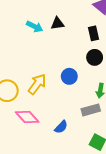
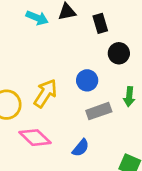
black rectangle: (94, 33) -> (100, 23), moved
gray rectangle: (91, 110) -> (99, 111), moved

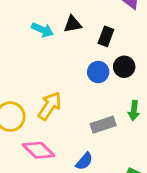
black rectangle: (100, 23) -> (106, 36), turned 36
blue circle: (87, 80) -> (98, 72), moved

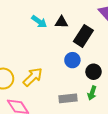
black rectangle: (106, 36) -> (83, 36), size x1.5
black circle: (124, 67) -> (94, 72), moved

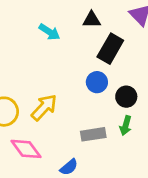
black triangle: (62, 22) -> (92, 20), moved

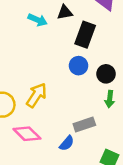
cyan arrow: (49, 32) -> (38, 20), moved
gray rectangle: (93, 134) -> (84, 125), moved

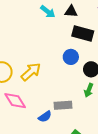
black rectangle: (85, 35) -> (83, 34), turned 70

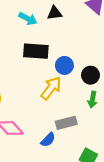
black rectangle: (83, 34) -> (36, 51), moved
yellow arrow: (31, 72) -> (51, 88), moved

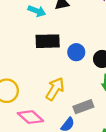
yellow arrow: (51, 88) -> (55, 89), moved

